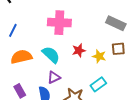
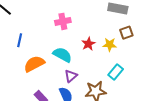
pink cross: (59, 23) -> (63, 21), size x0.7

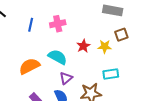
blue line: (20, 40) -> (31, 25), moved
cyan rectangle: (116, 72) -> (111, 74), turned 42

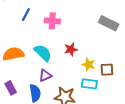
brown square: (121, 35) -> (107, 70), moved
yellow star: (105, 47) -> (89, 65), moved

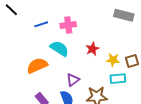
blue line: (26, 14) -> (41, 24), turned 56
cyan semicircle: (43, 53) -> (59, 48), moved

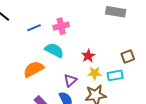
red star: (92, 49) -> (88, 56), moved
yellow star: (113, 60) -> (95, 73), moved

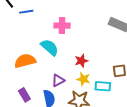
blue line: (34, 28) -> (26, 12), moved

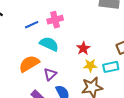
blue line: (26, 12) -> (32, 25), moved
purple triangle: (58, 80) -> (50, 74), moved

